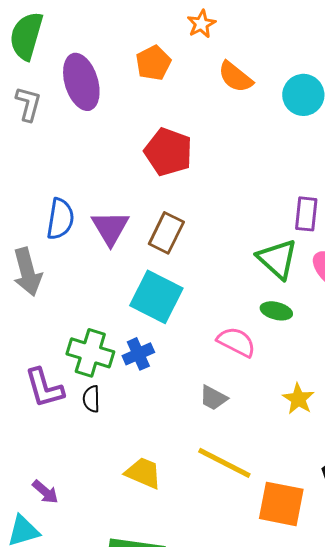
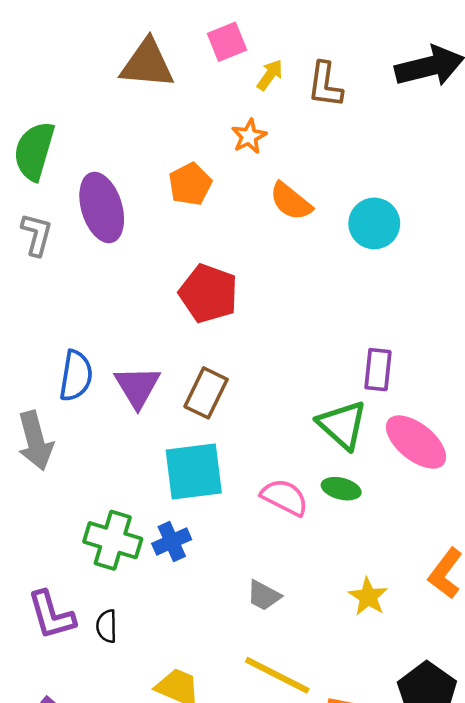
cyan square: (156, 297) -> (194, 471), turned -34
pink semicircle: (236, 342) -> (285, 497), moved
purple L-shape: (44, 388) -> (51, 615), moved
black semicircle: (91, 399) -> (107, 626), moved

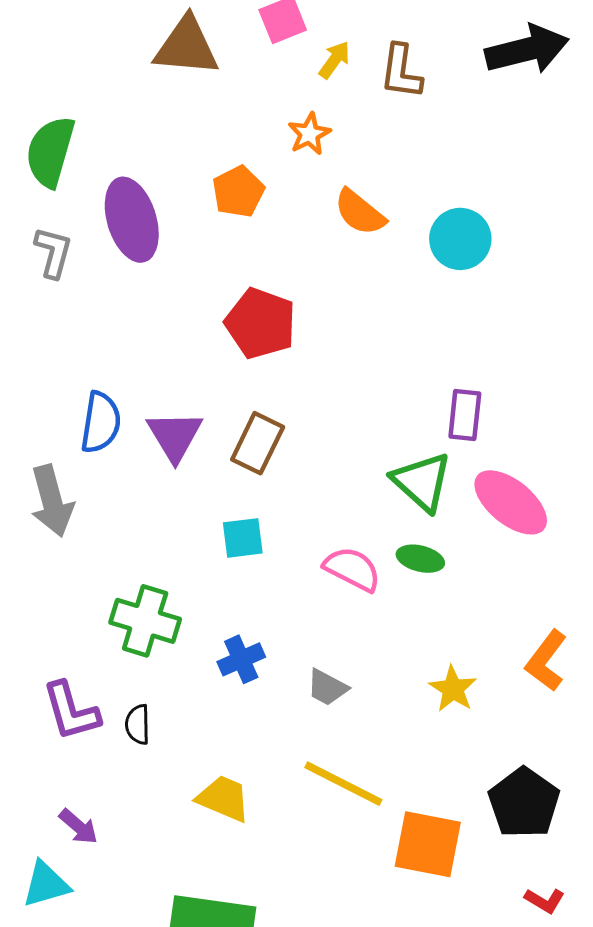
cyan square: (194, 471) -> (243, 538), size x0.6
blue cross: (172, 541) -> (241, 659), moved

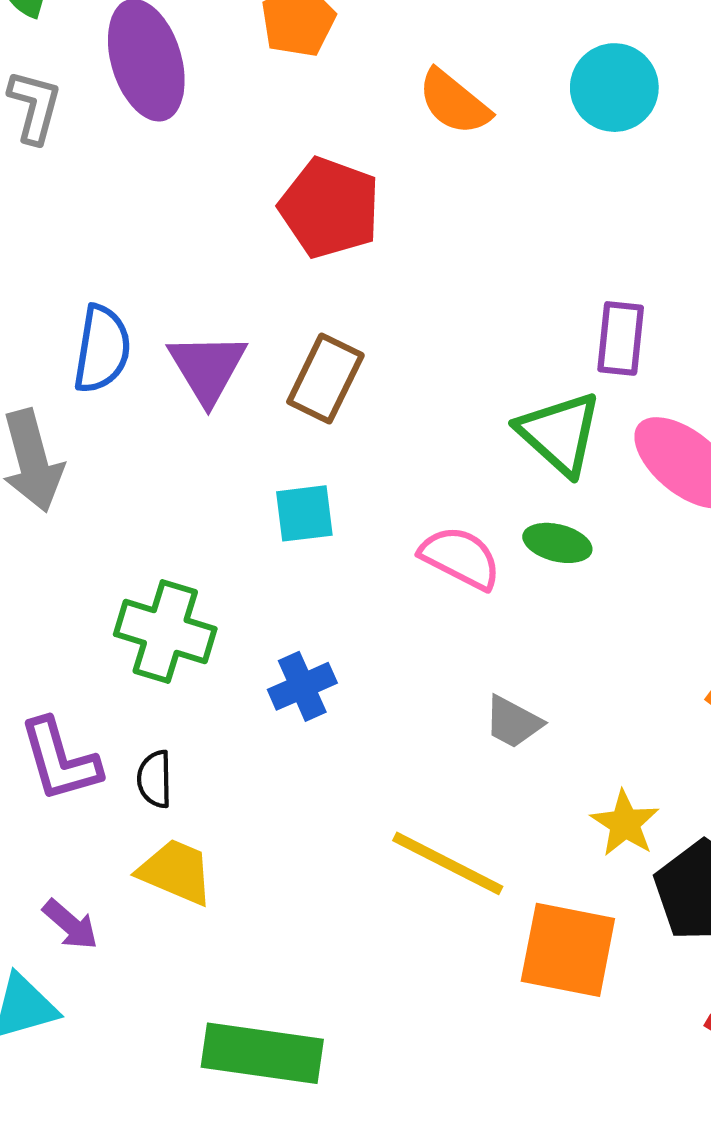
orange semicircle: (360, 212) -> (454, 102), moved
gray trapezoid: (327, 687) -> (513, 722), moved
yellow star: (453, 689) -> (625, 823), moved
yellow trapezoid: (224, 798) -> (176, 872), moved

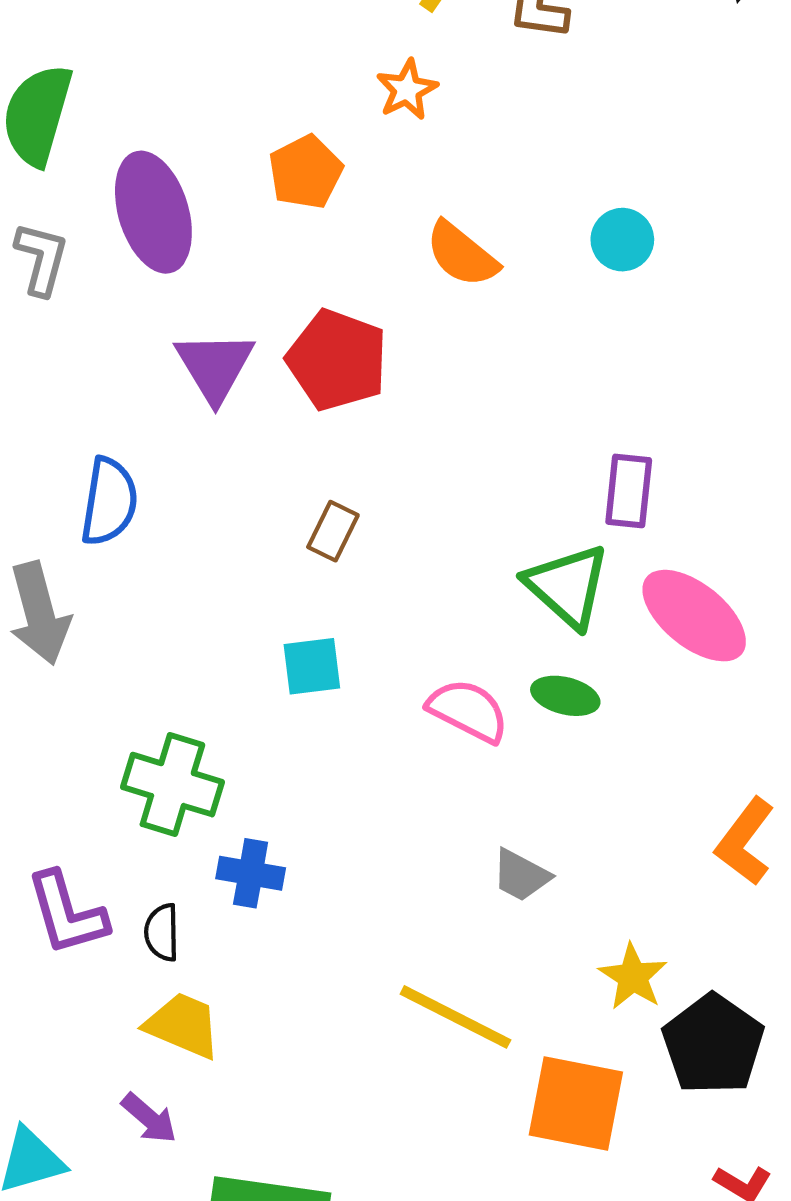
cyan circle: (614, 88) -> (622, 240), size x0.7
purple triangle: (207, 368) -> (215, 366), moved
brown rectangle: (325, 379) -> (333, 531), size x0.7
blue cross: (302, 686) -> (251, 873), moved, turned 34
purple arrow: (70, 925) -> (149, 1118), moved

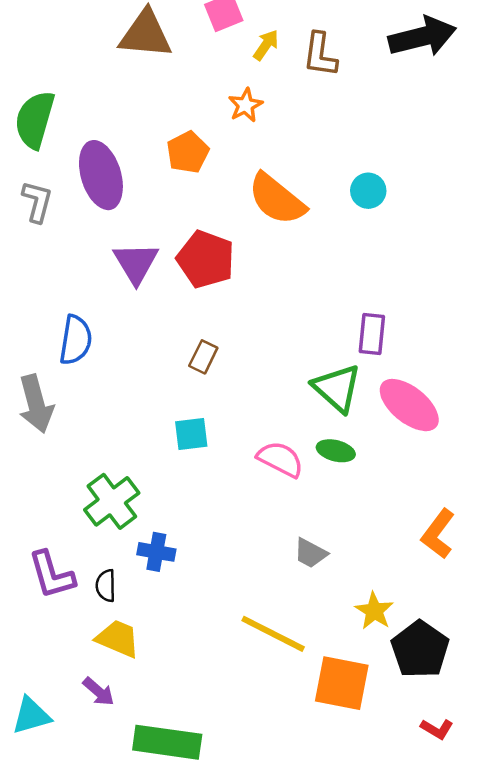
orange semicircle: (462, 254) -> (277, 199), size x1.4
green cross: (172, 785) -> (112, 501), turned 36

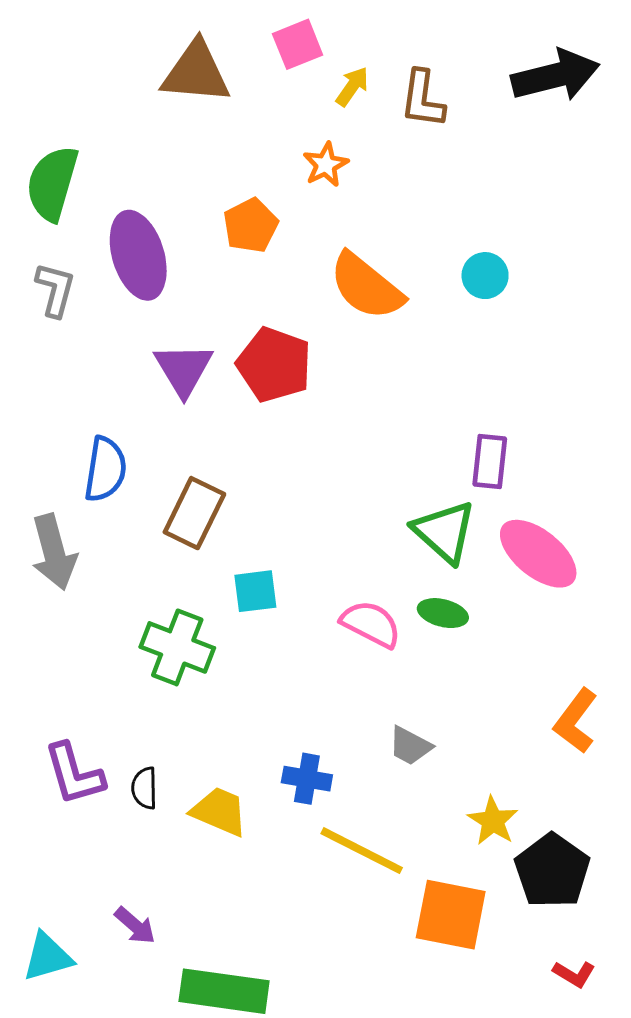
brown rectangle: (203, 357) -> (194, 513), moved, size x1.6
green cross: (112, 501) -> (177, 647), moved, turned -32
blue cross: (156, 552) -> (307, 779), moved
yellow trapezoid: (118, 639) -> (219, 811), moved

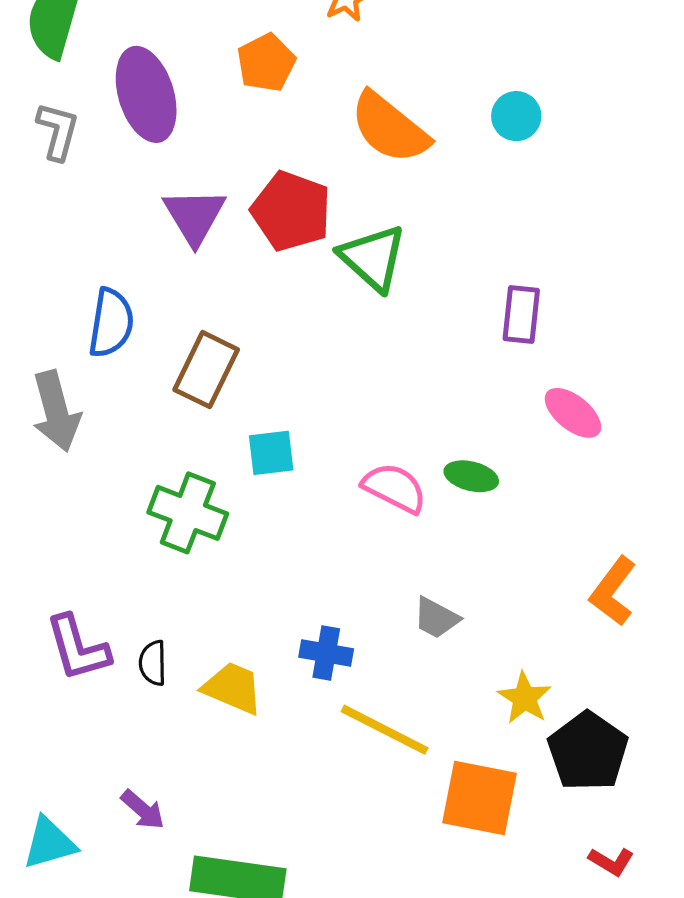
green triangle: (444, 532) -> (373, 258), moved
pink ellipse: (538, 554) -> (573, 413), size x0.7

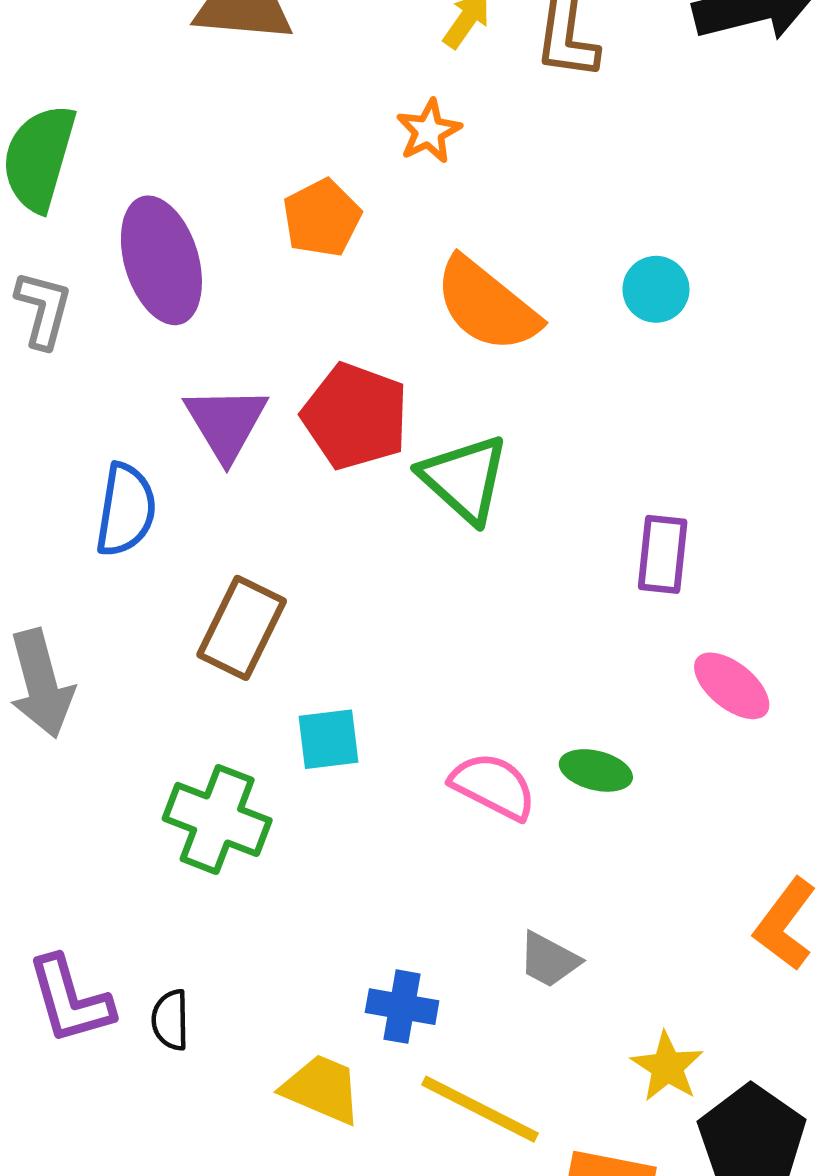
blue semicircle: (111, 323) -> (126, 510), moved
yellow trapezoid: (233, 688) -> (322, 1089), moved

